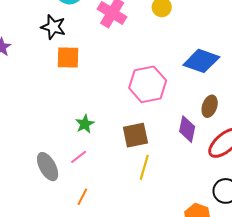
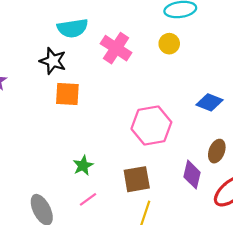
blue diamond: (201, 61) -> (210, 102), size x0.7
pink line: (79, 157) -> (88, 199), moved

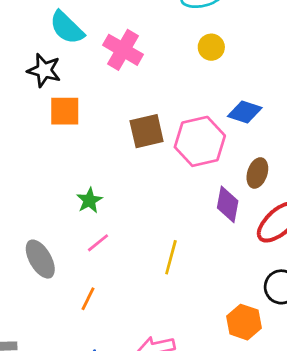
cyan semicircle: (73, 28) -> (67, 28), turned 56
yellow circle: (169, 44) -> (211, 47), moved
pink hexagon: (151, 125) -> (200, 141), moved
brown square: (137, 179) -> (147, 131), moved

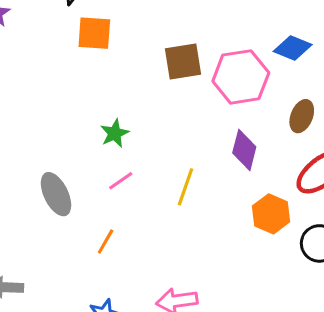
purple diamond: (228, 204) -> (244, 150), moved
yellow line: (171, 257) -> (186, 187), moved
orange hexagon: (244, 322) -> (271, 214), moved

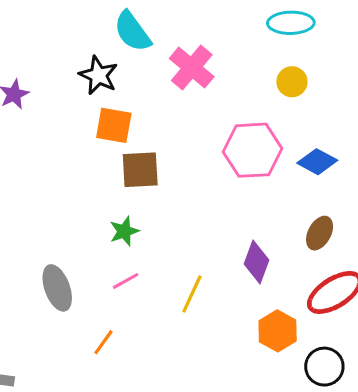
brown square: (183, 61) -> (140, 170), moved
pink hexagon: (241, 77) -> (252, 150), moved

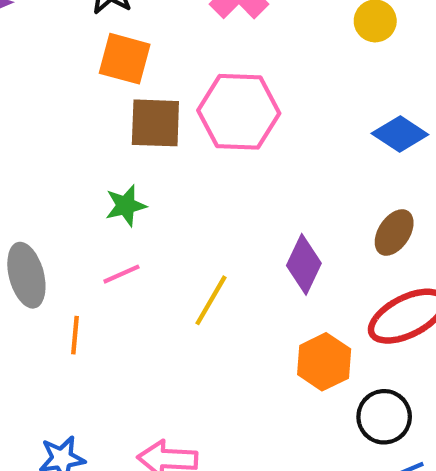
pink hexagon: (252, 150) -> (239, 112), moved
orange line: (103, 342) -> (75, 335), moved, turned -36

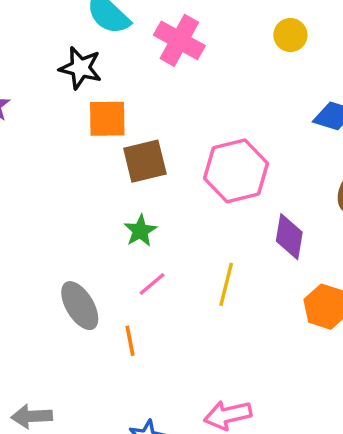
pink hexagon: (239, 112) -> (236, 171), moved

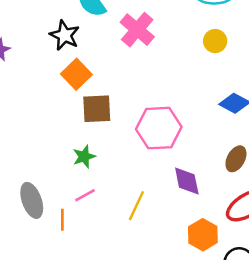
orange square: (107, 119) -> (76, 74), turned 36
purple diamond: (289, 237) -> (187, 181), turned -32
orange line: (130, 341) -> (62, 220), moved

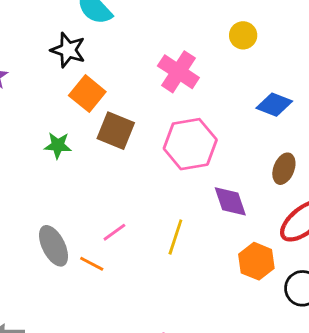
pink cross: (137, 30) -> (178, 72), moved
brown square: (97, 109) -> (116, 131), turned 32
green star: (84, 157) -> (58, 145), moved, turned 30
orange line: (62, 220) -> (92, 264), turned -55

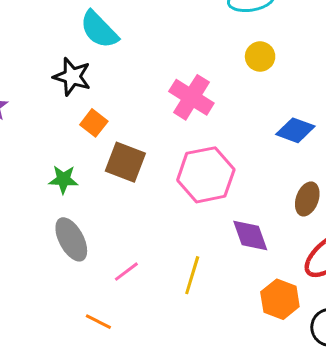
orange square: (87, 94) -> (94, 123), size x0.7
gray ellipse: (54, 246) -> (71, 239), moved
orange line: (92, 264) -> (98, 322), moved

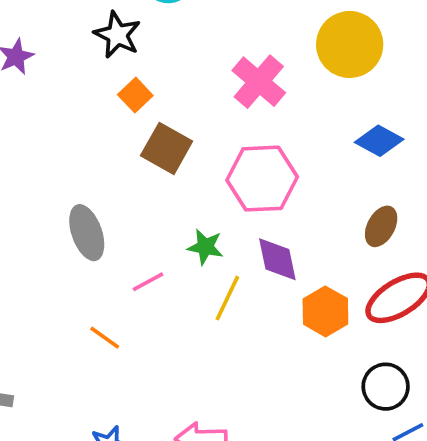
yellow circle: (260, 57) -> (350, 44), size x1.8
green star: (63, 179) -> (205, 247), moved
purple diamond: (250, 235) -> (277, 259), moved
orange hexagon: (280, 299) -> (325, 311), moved

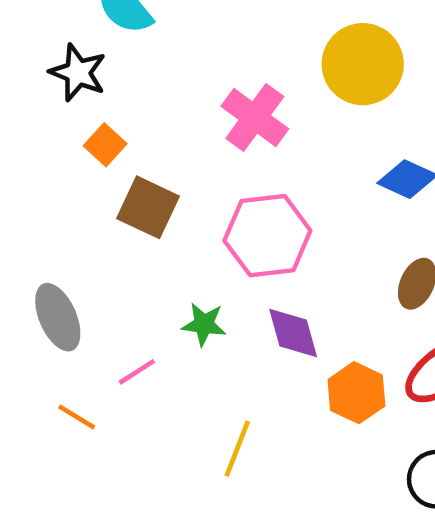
yellow line: (227, 298) -> (237, 449), moved
orange line: (105, 338) -> (77, 417), moved

